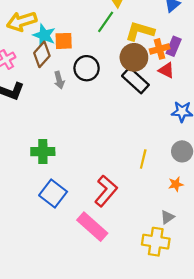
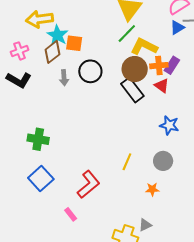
green line: (106, 22) -> (127, 33), moved
gray triangle: (167, 217) -> (145, 225), moved
pink rectangle: (92, 227) -> (71, 214), size x0.5

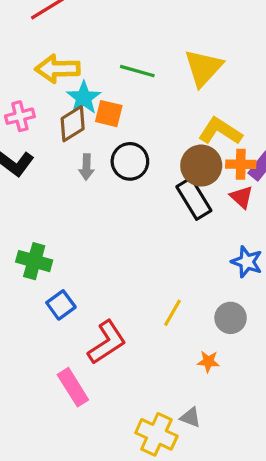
green line: (127, 33) -> (137, 71), moved, turned 55
blue square: (41, 179) -> (61, 305), moved, size x0.7
pink rectangle: (71, 214) -> (73, 387), size x1.6
gray triangle: (145, 225) -> (190, 417), turned 40

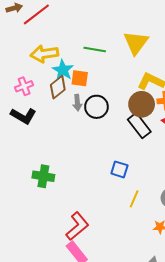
gray arrow: (86, 167) -> (77, 103), moved
blue square: (61, 305) -> (119, 169), moved, turned -30
red L-shape: (107, 342) -> (77, 226), moved

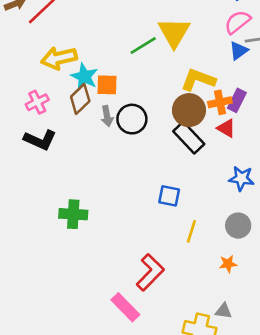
green line: (95, 49) -> (143, 45), moved, turned -35
red L-shape: (77, 226) -> (150, 272), moved

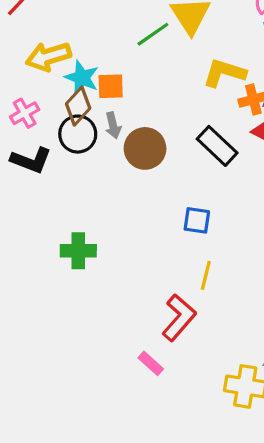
brown circle: (189, 110) -> (145, 148), moved
black circle: (132, 119) -> (78, 134), moved
yellow line: (191, 231) -> (206, 275), moved
pink rectangle: (125, 307) -> (151, 363), size x0.7

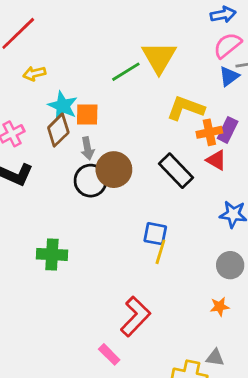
yellow arrow: (48, 56) -> (34, 73), moved, size x0.6
black circle: (78, 134) -> (91, 181), moved
yellow line: (206, 275) -> (160, 252), moved

